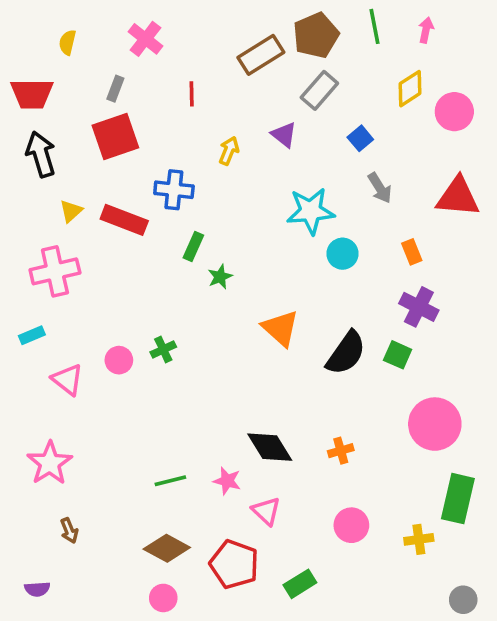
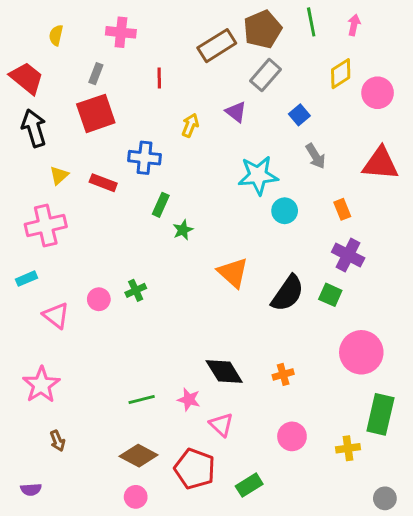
pink cross: (146, 39) -> (121, 32), turned -32
red trapezoid: (32, 94) -> (27, 78), turned -141
red rectangle: (124, 220) -> (103, 183), size x0.7

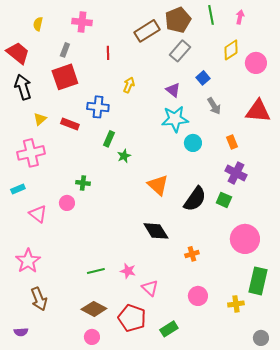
purple triangle: (236, 112) -> (173, 90), moved
green cross: (136, 290) -> (83, 183), moved, turned 32
black diamond: (224, 372) -> (156, 231), moved
brown arrow: (58, 441) -> (39, 299), size x1.6

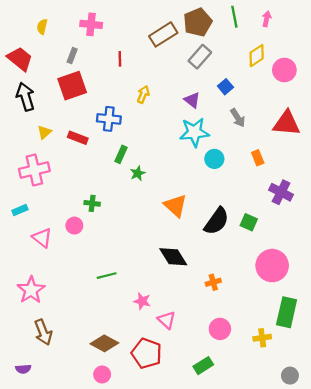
purple cross: (236, 173) -> (281, 192), moved
green line: (96, 271) -> (107, 276), moved
green rectangle: (169, 329) -> (203, 366), moved

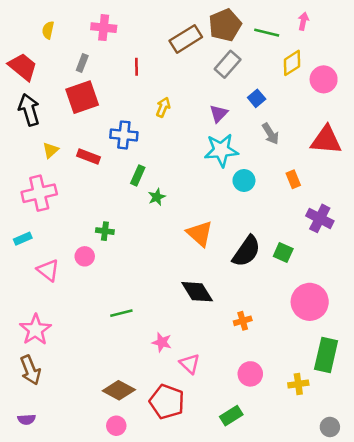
green line: (234, 17) -> (267, 33), moved, turned -65
purple triangle: (192, 100) -> (219, 114), turned 36
brown arrow: (43, 332) -> (30, 370), moved

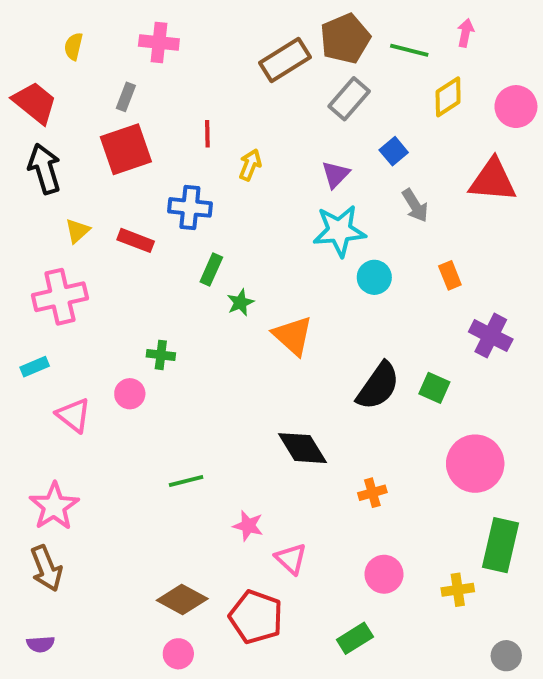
red line: (137, 67) -> (207, 134), moved
pink circle: (324, 79) -> (516, 107), moved
red triangle: (326, 140) -> (493, 180), moved
orange triangle: (200, 234) -> (293, 336), moved

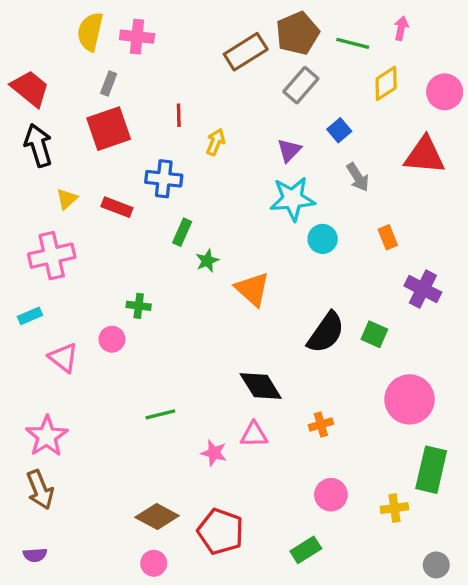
yellow semicircle: (74, 46) -> (90, 32), moved, size x1.6
pink triangle: (291, 559) -> (254, 435), moved, turned -44

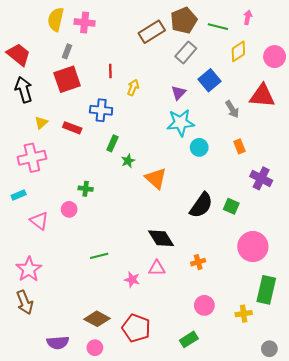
blue square: (339, 130) -> (210, 80), size x1.5
gray arrow: (358, 177) -> (232, 109), moved
purple semicircle: (35, 555) -> (58, 343), moved, size x1.5

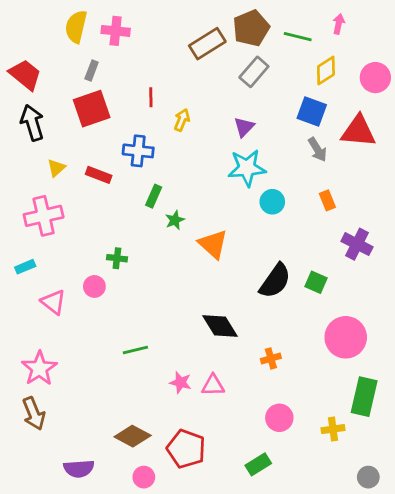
blue square: (210, 80) -> (312, 111), moved, turned -30
pink triangle: (157, 268) -> (213, 385), moved
pink circle: (95, 348) -> (144, 477), moved

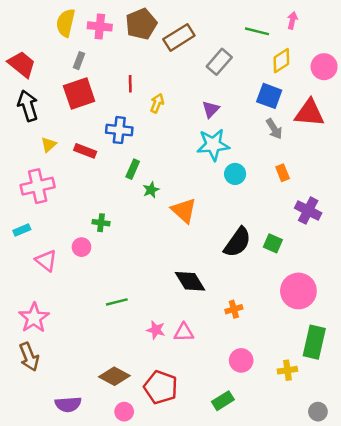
brown pentagon: (251, 28) -> (141, 24), moved

